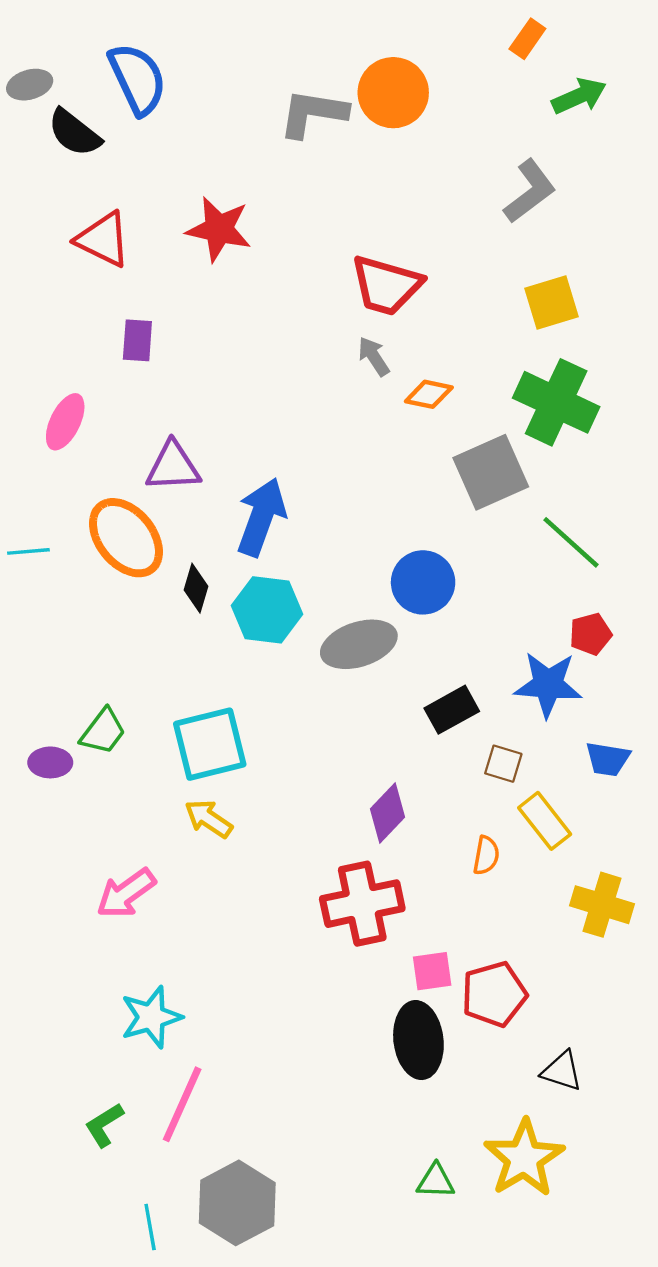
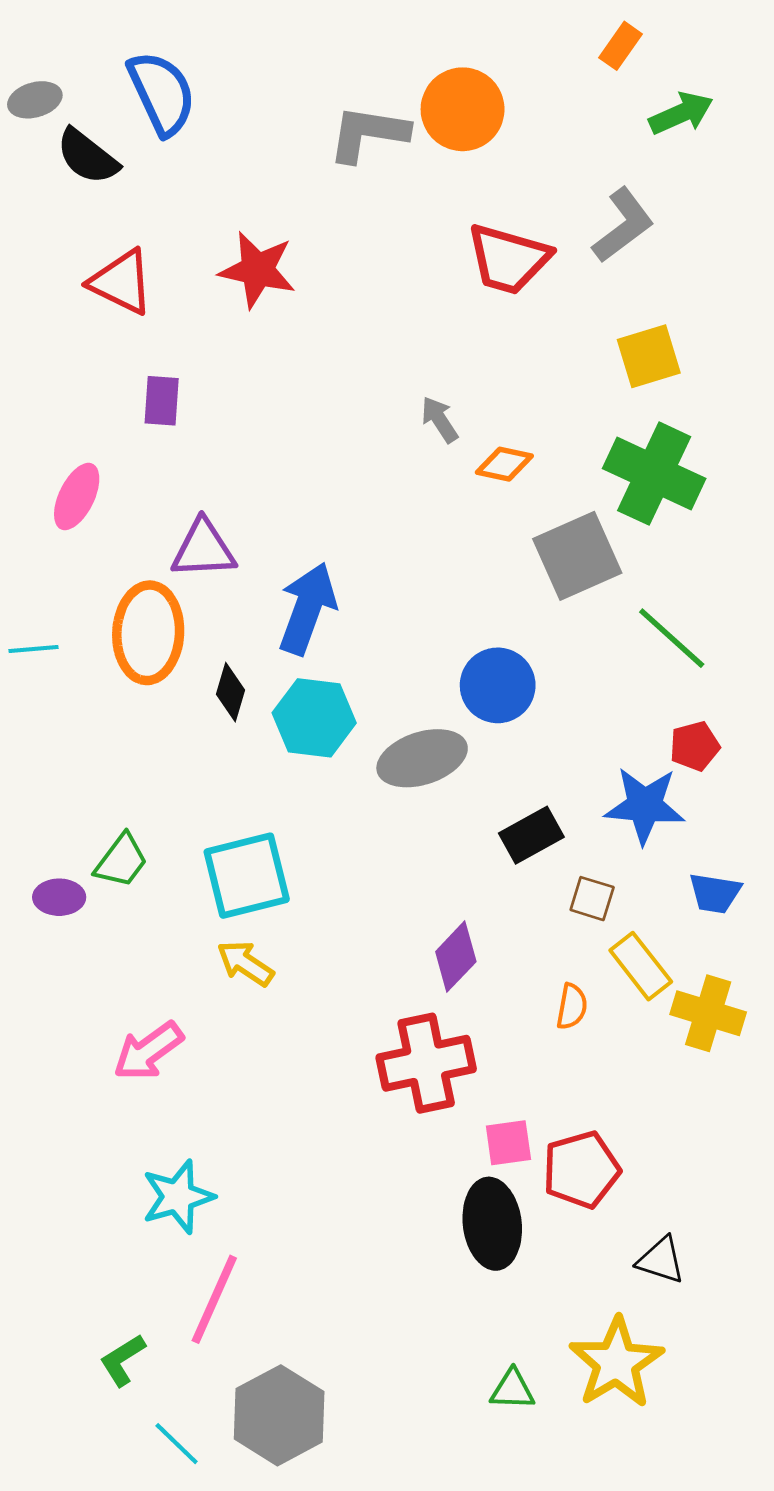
red trapezoid: (386, 285) -> (508, 259), moved
orange ellipse: (126, 538) -> (148, 633), turned 42
yellow cross: (602, 905) -> (708, 1013), moved
green L-shape: (104, 1125) -> (123, 1360), moved
cyan line: (150, 1227) -> (177, 1444), turned -36

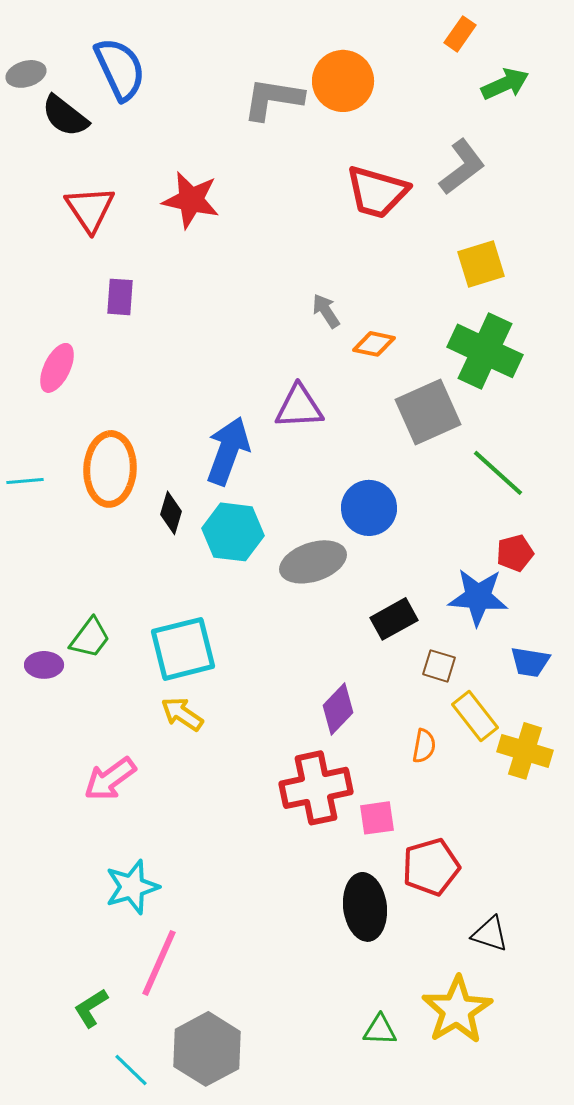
red triangle: (121, 282) -> (90, 209), turned 30
purple triangle: (204, 549) -> (299, 407), moved
pink square: (508, 1143) -> (377, 818), moved

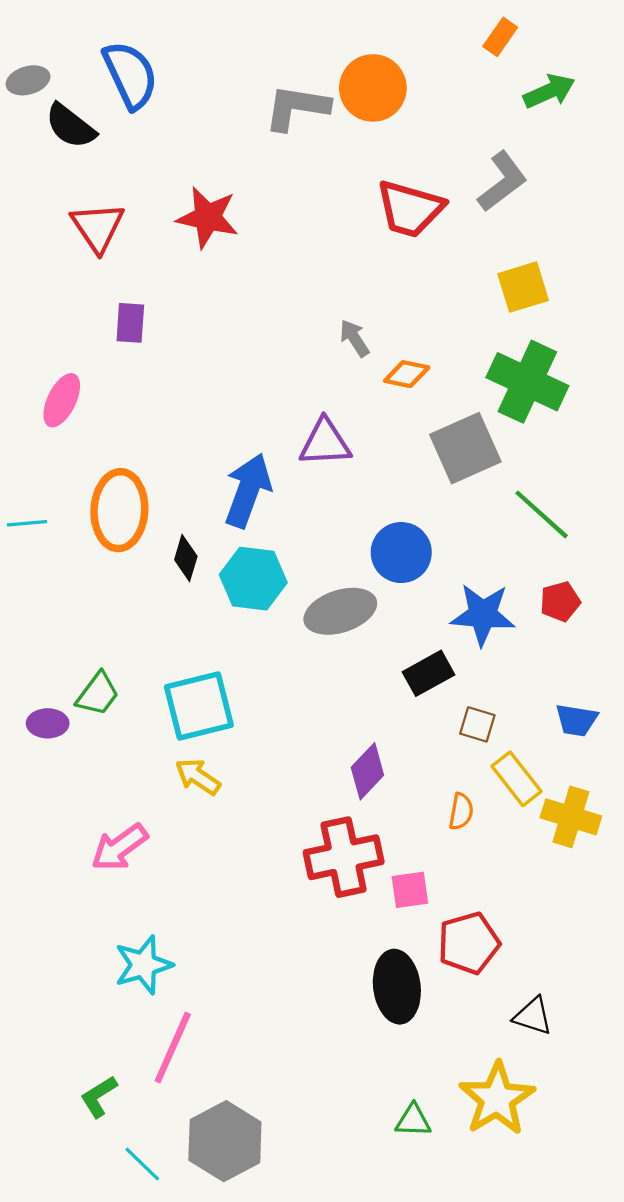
blue star: (478, 597) -> (483, 615), moved

